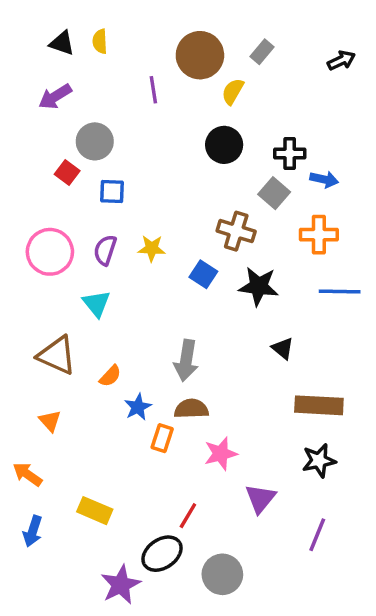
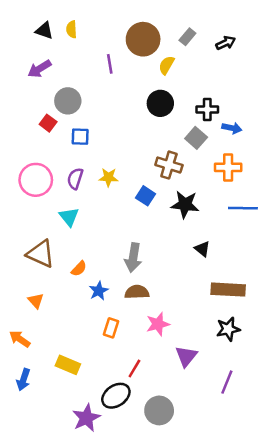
black arrow: (341, 60) -> (226, 43), moved
orange rectangle: (162, 438) -> (111, 328), moved

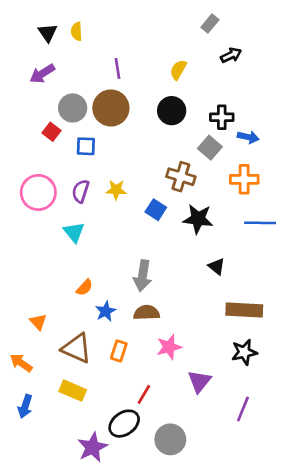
black triangle: (44, 31) -> (48, 33), turned 36
gray rectangle: (187, 37) -> (210, 24), moved
brown circle: (143, 39) -> (111, 108), moved
black arrow: (226, 43) -> (231, 55), moved
brown triangle: (41, 254) -> (77, 348), moved

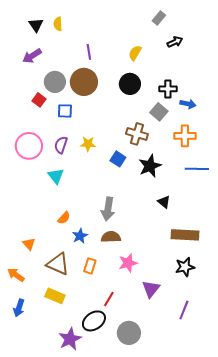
black star: (198, 219) -> (150, 166), turned -30

